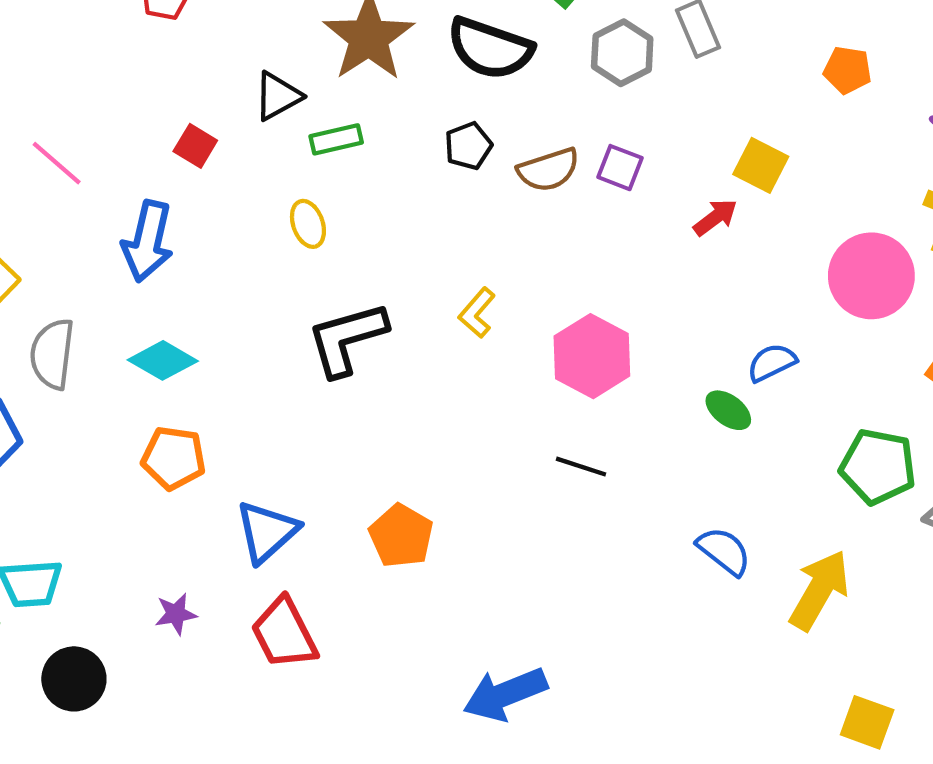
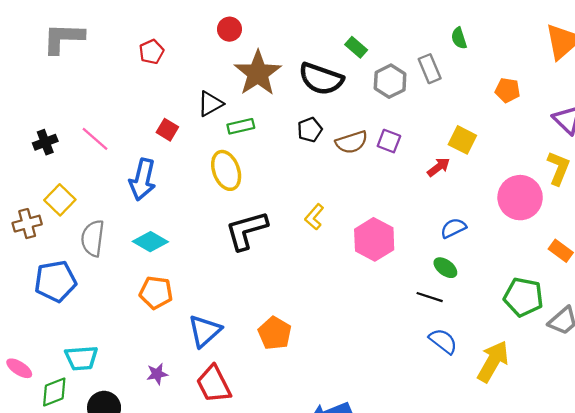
yellow ellipse: (308, 224) -> (226, 170), size x1.6
blue semicircle: (772, 363) -> (453, 228), moved
black line: (581, 467) -> (430, 297), moved

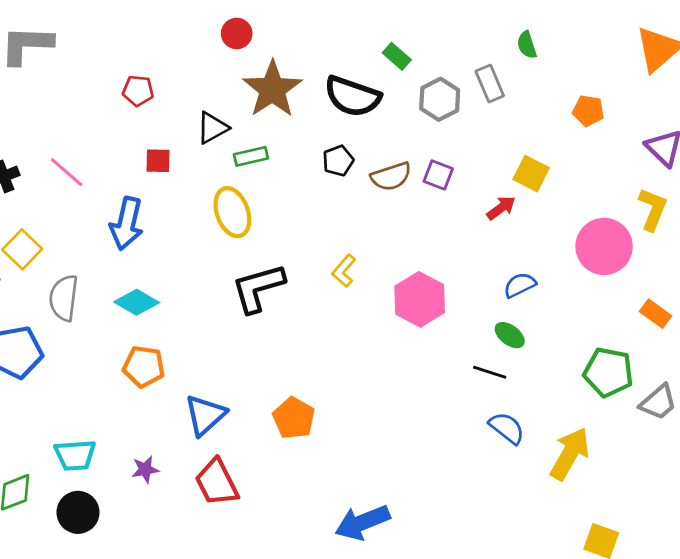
red pentagon: (151, 52) -> (138, 91), moved, turned 30
red square: (167, 130) -> (158, 161), turned -30
cyan trapezoid: (81, 358) -> (75, 455), moved

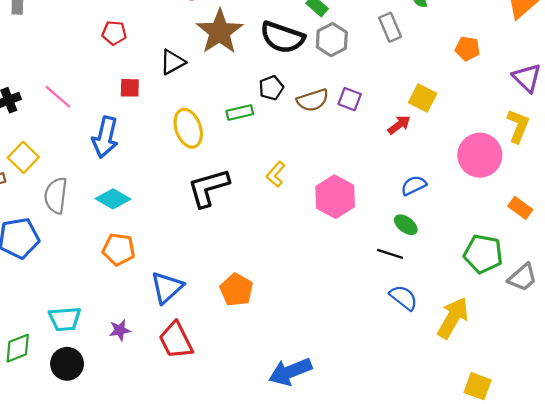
gray hexagon: (440, 99) -> (332, 40), moved
green rectangle: (251, 156) -> (240, 113), moved

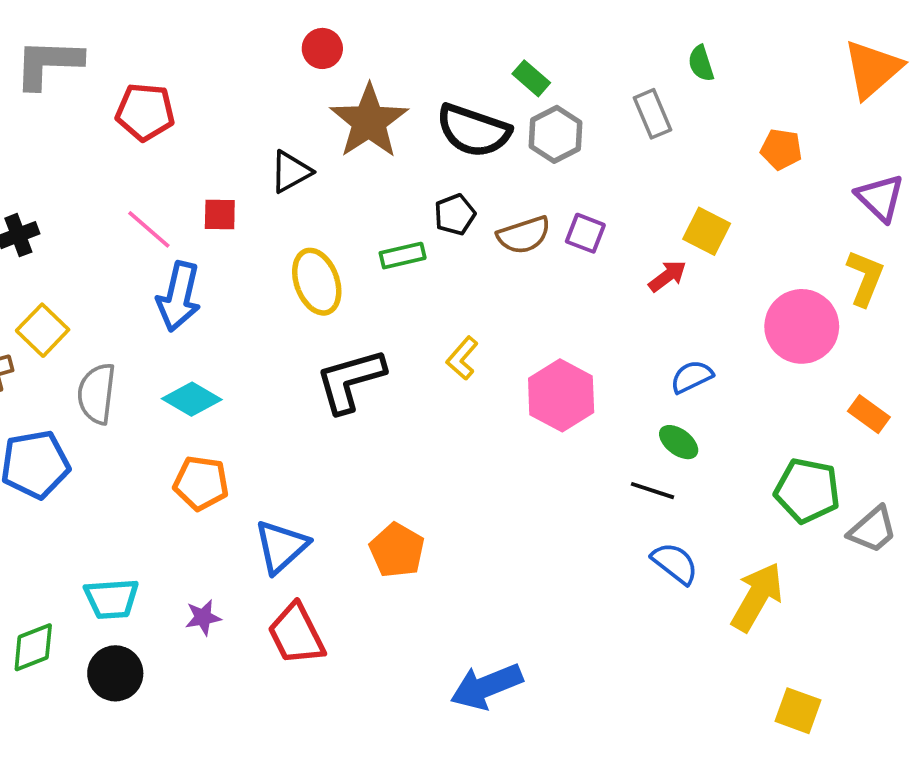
red pentagon: (114, 33) -> (145, 112), moved, size x1.4
pink line: (58, 97) -> (149, 229), moved

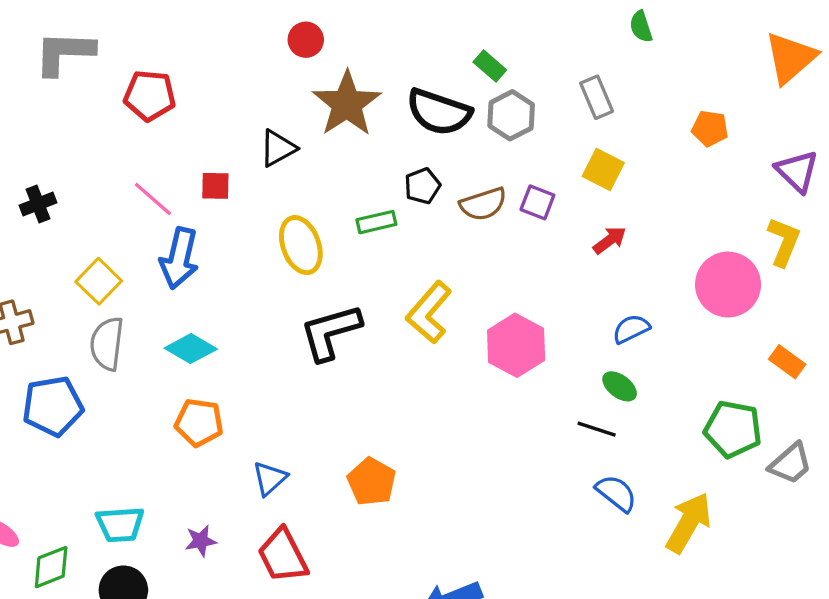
green semicircle: (701, 63) -> (641, 27), moved
yellow square: (707, 231) -> (603, 170), moved
yellow square: (43, 330) -> (99, 281), moved
yellow L-shape: (462, 358) -> (429, 312), size x1.6
blue triangle: (281, 547) -> (270, 478), size x0.7

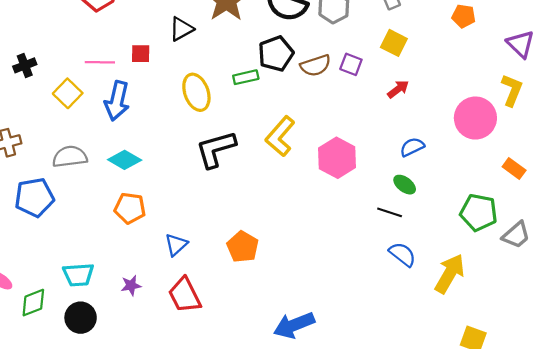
black pentagon: (422, 186) -> (276, 54), size x1.5
pink line: (153, 199) -> (100, 62), turned -40
yellow square: (99, 281) -> (68, 93), moved
gray semicircle: (107, 344) -> (70, 157), turned 76

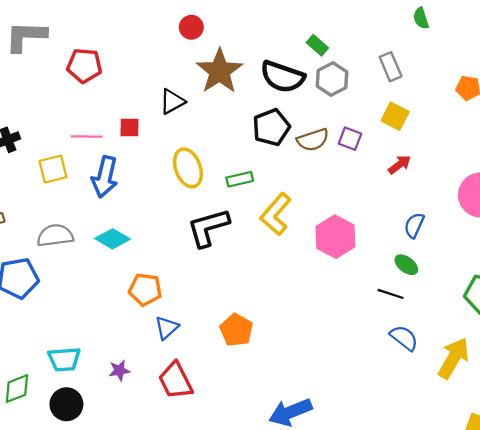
green rectangle: (246, 77) -> (240, 179), moved
yellow square: (68, 93) -> (53, 169), turned 32
blue semicircle: (412, 147) -> (414, 225), turned -40
orange pentagon: (130, 208) -> (145, 289), moved

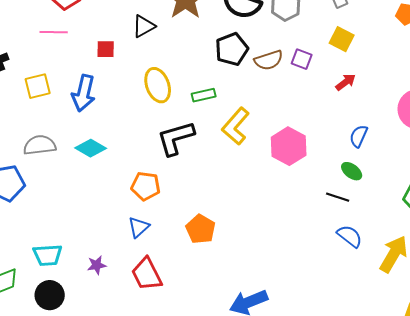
pink line: (87, 136) -> (54, 32), moved
orange pentagon: (145, 289) -> (146, 186), moved

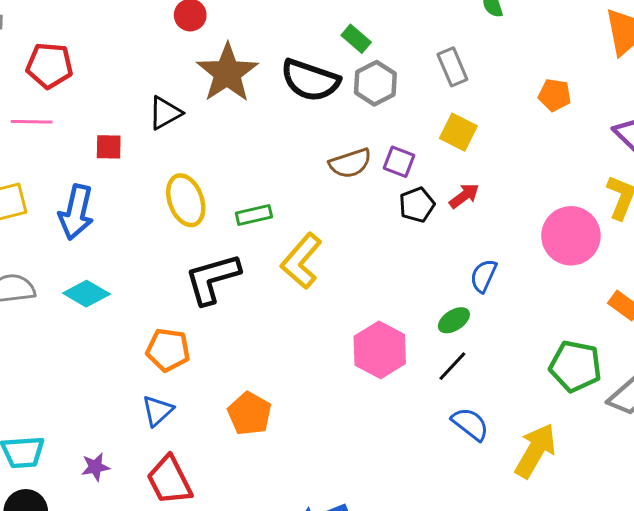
black pentagon: (232, 49) -> (417, 205), moved, size x0.7
pink hexagon: (289, 146) -> (380, 350), moved
green ellipse: (352, 171) -> (454, 320), moved, turned -70
black line: (338, 197) -> (452, 366), turned -65

